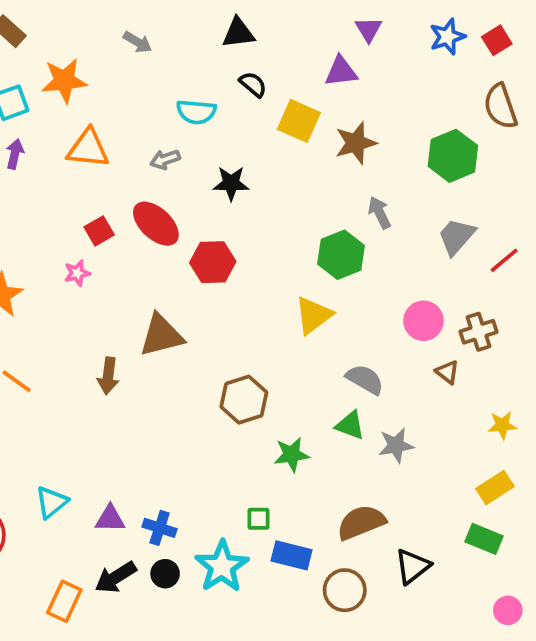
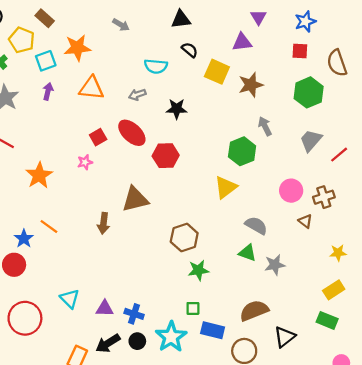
red square: (497, 40) -> (300, 51), moved, turned 35
green star: (292, 455) -> (198, 270), moved
cyan triangle: (51, 502) -> (70, 299), turned -36

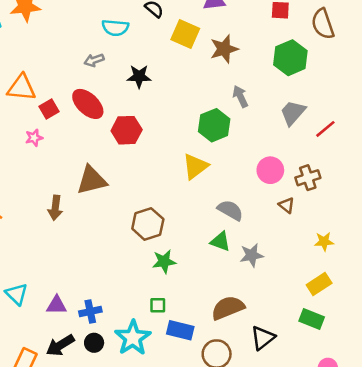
orange triangle: (91, 88) -> (22, 88), moved
blue cross: (134, 314) -> (90, 311), turned -30

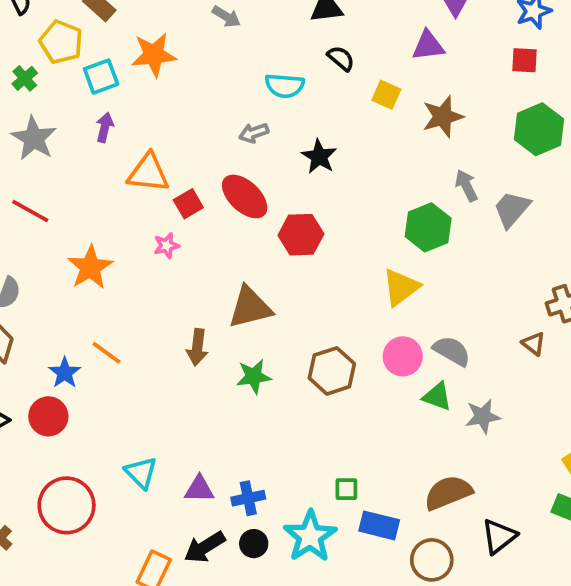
yellow square: (185, 34) -> (386, 95), size x0.7
black star: (139, 76) -> (319, 157), turned 30
gray trapezoid: (293, 113) -> (512, 209), moved
pink circle: (270, 170) -> (403, 356), moved
green star: (164, 261) -> (254, 376), moved

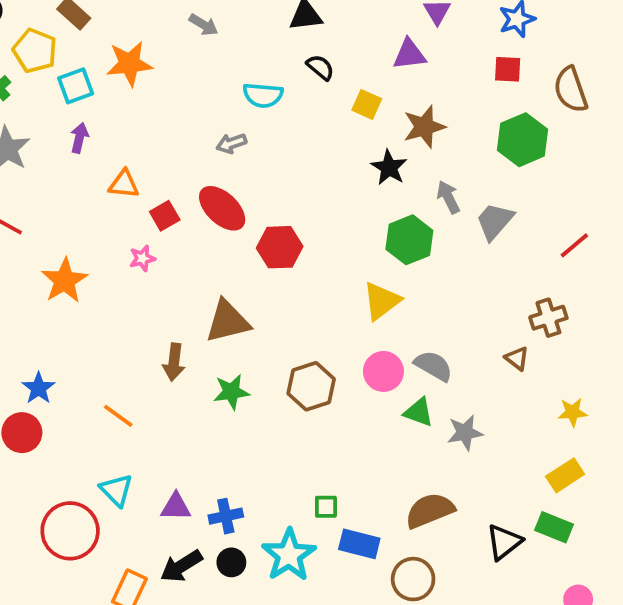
black star: (319, 157) -> (389, 167), moved
orange triangle: (148, 173) -> (124, 184), size x0.7
orange line: (107, 353) -> (118, 416), moved
red circle: (67, 505) -> (70, 531), moved
black triangle: (499, 536) -> (504, 542), moved

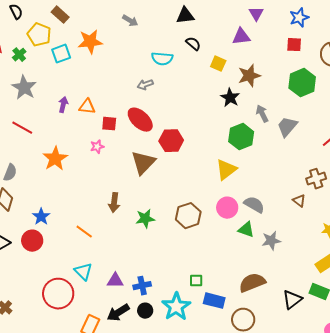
purple arrow: (79, 138) -> (63, 105), moved
red square: (165, 216) -> (109, 124), turned 35
brown triangle: (228, 321) -> (143, 163), moved, turned -32

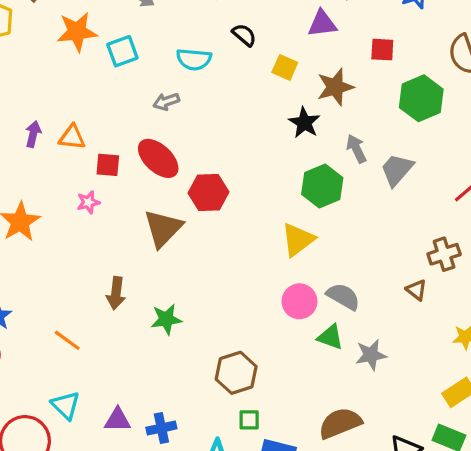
red square: (294, 45) -> (382, 50), moved
cyan square: (61, 54) -> (122, 51), moved
brown hexagon: (188, 216) -> (236, 373), moved

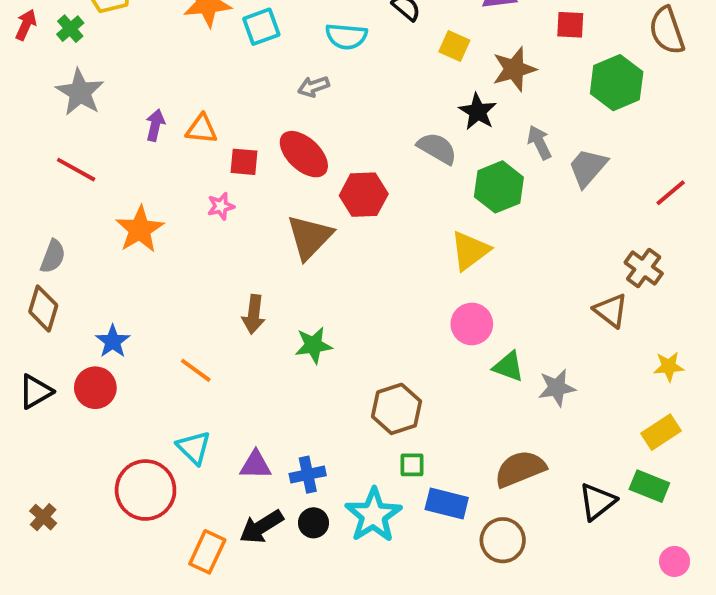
brown cross: (444, 254) -> (644, 268), turned -36
brown triangle: (416, 290) -> (611, 310), size x1.4
gray semicircle: (343, 296) -> (437, 148), moved

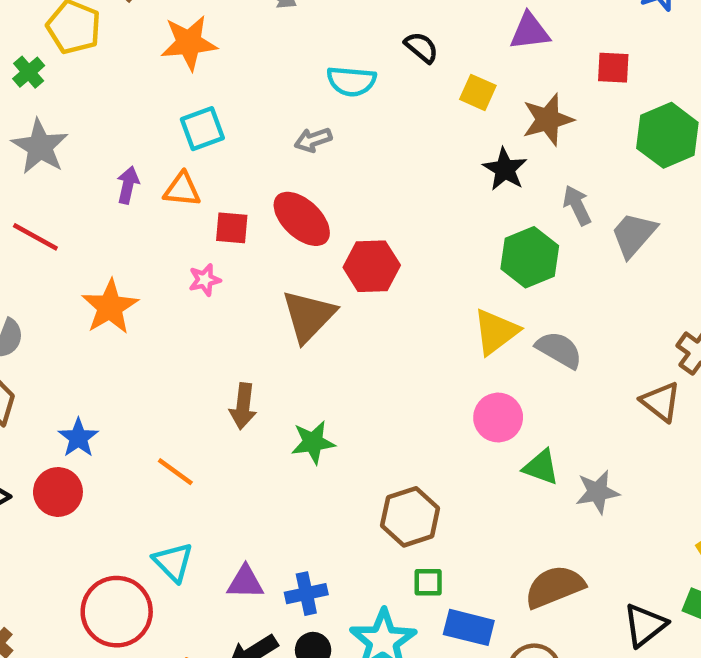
cyan square: (261, 27) -> (202, 129), moved
gray semicircle: (437, 148) -> (559, 350), moved

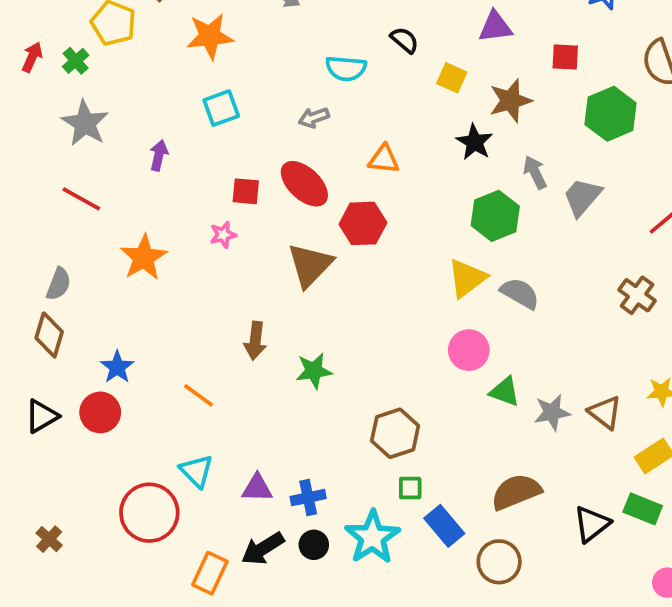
orange triangle: (182, 190) -> (384, 159), moved
brown triangle: (661, 402) -> (605, 412), moved
blue rectangle: (469, 627) -> (444, 526), turned 36

